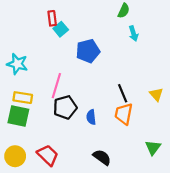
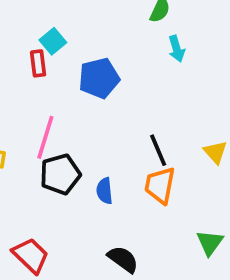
red rectangle: (52, 18) -> (38, 63), moved

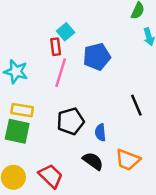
pink line: (45, 137) -> (61, 73), moved
orange trapezoid: (160, 185) -> (128, 160), moved, turned -80
black semicircle: (123, 259) -> (93, 161), moved

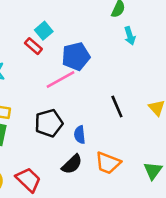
red rectangle: (56, 47) -> (33, 46), turned -42
pink line: (61, 73) -> (60, 79), moved, turned 44
black semicircle: (93, 161) -> (72, 164), turned 100

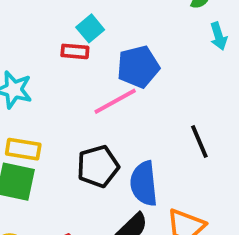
red rectangle: (33, 46) -> (75, 51), turned -36
blue semicircle: (80, 135) -> (144, 184), size x1.6

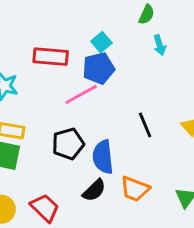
cyan square: (90, 28) -> (101, 42), moved
red rectangle: (75, 51) -> (51, 57), size x1.6

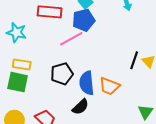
black line: (145, 125) -> (134, 60), moved, turned 42
orange trapezoid: (135, 189) -> (109, 86), moved

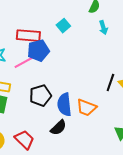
blue pentagon: (84, 20) -> (38, 51), moved
pink line: (71, 39) -> (25, 62), moved

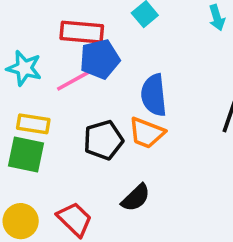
blue semicircle: (64, 105) -> (154, 95), moved
orange trapezoid: (86, 108) -> (147, 133), moved

